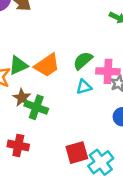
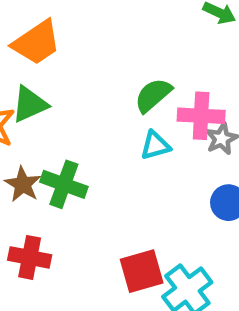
orange trapezoid: (47, 65) -> (36, 43), moved
brown star: (22, 98) -> (23, 184), moved

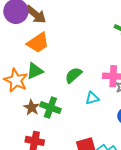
green semicircle: (153, 95) -> (73, 75), moved
cyan triangle: (155, 145) -> (92, 98), moved

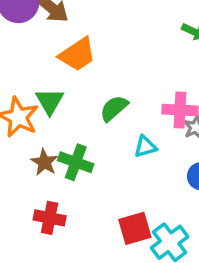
orange trapezoid: (38, 43) -> (77, 54), moved
green triangle: (35, 71) -> (50, 101), turned -36

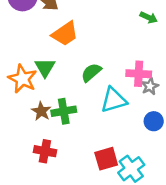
cyan triangle: (145, 147) -> (114, 100), size x1.6
green cross: (76, 162) -> (64, 111), turned -30

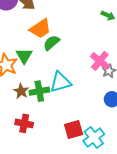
green semicircle: (91, 72) -> (51, 43), moved
pink cross: (139, 74) -> (100, 61), turned 36
cyan triangle: (114, 100) -> (60, 82), moved

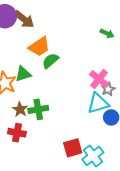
green triangle: (24, 56) -> (23, 74), turned 42
cyan triangle: (60, 82) -> (98, 103), moved
red cross: (24, 123) -> (17, 133), moved

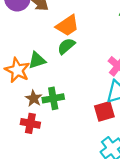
orange trapezoid: (39, 47) -> (67, 26), moved
red square: (73, 148) -> (104, 111), moved

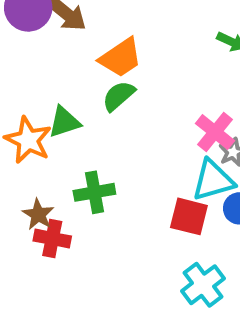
brown star: (34, 98) -> (38, 214), moved
red square: (104, 111) -> (189, 216), turned 30

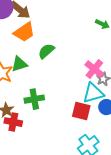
orange trapezoid: (121, 58) -> (24, 32), moved

